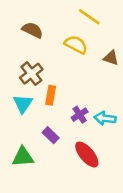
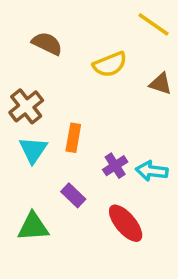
yellow line: (89, 17) -> (154, 24), moved
yellow semicircle: (76, 45) -> (110, 64), turned 130
brown cross: (31, 74) -> (26, 106), moved

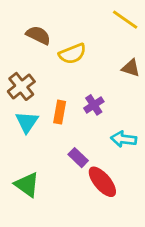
yellow semicircle: (110, 64) -> (72, 54), moved
purple cross: (115, 166) -> (94, 105), moved
purple rectangle: (73, 195) -> (78, 158), moved
green triangle: (33, 227) -> (27, 185), turned 40

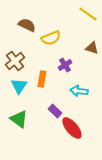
purple cross: (94, 105) -> (65, 65), moved
cyan arrow: (124, 139) -> (79, 91), moved
green triangle: (27, 185) -> (19, 119), moved

